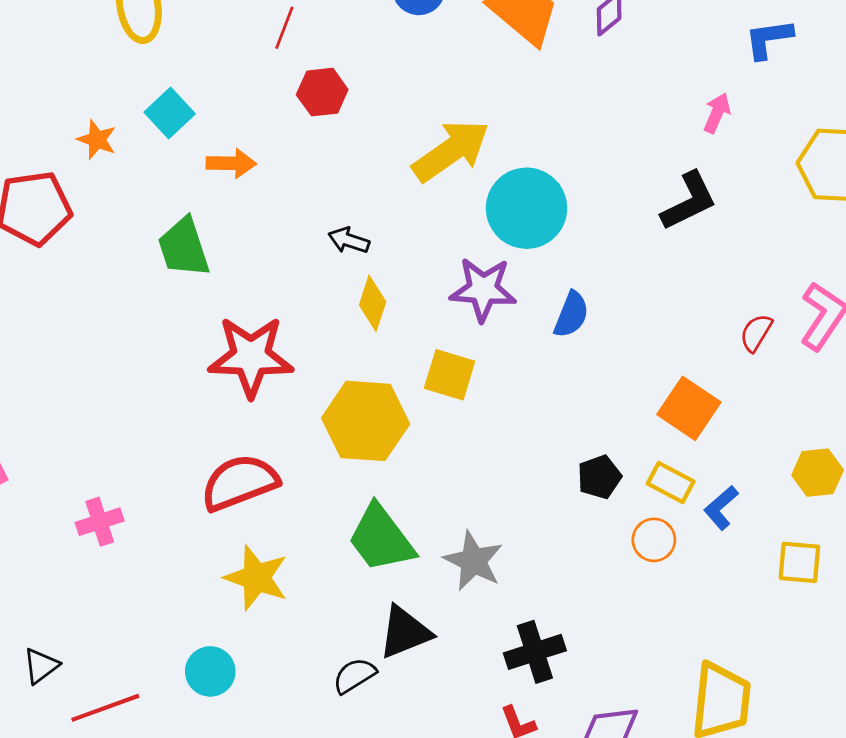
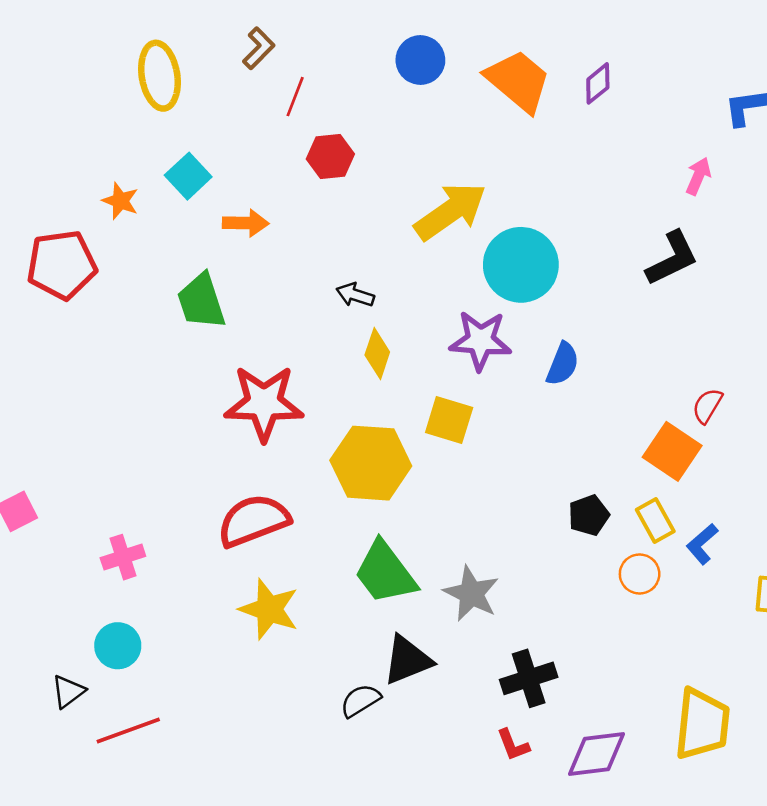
red semicircle: (756, 333) -> (707, 406), moved
yellow rectangle: (671, 482) -> (655, 520), turned 33
cyan circle: (210, 671) -> (118, 646), moved

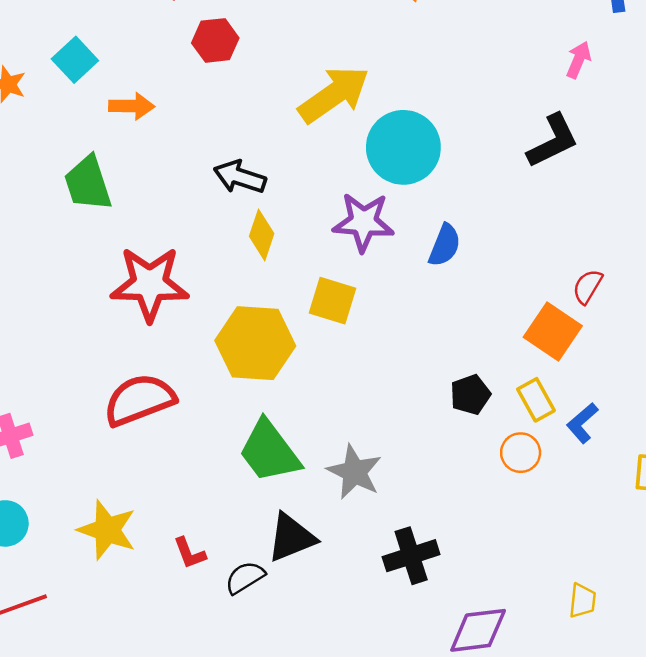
black arrow: (355, 295) -> (240, 177), size x1.4
yellow star: (269, 609) -> (107, 530), moved
yellow trapezoid: (702, 724) -> (582, 601), size x0.5
red L-shape: (513, 745) -> (190, 553), moved

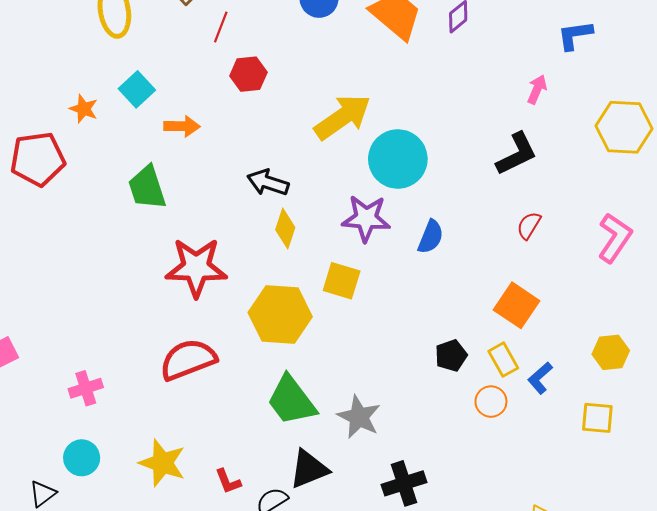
red semicircle: (588, 286) -> (529, 226), moved

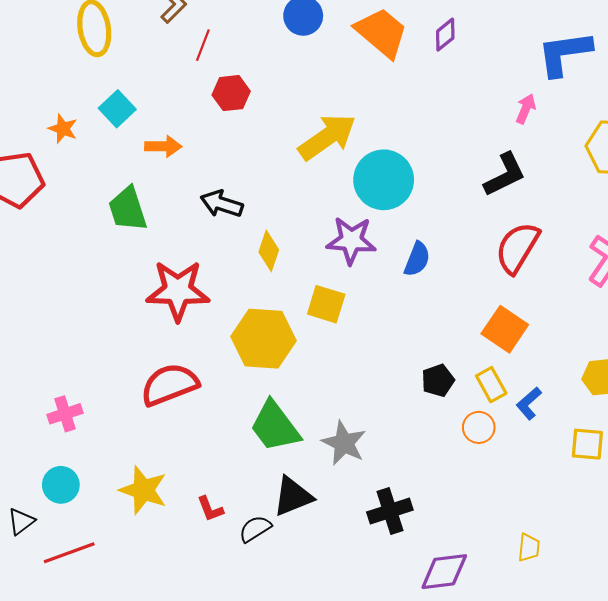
blue L-shape: (575, 35) -> (564, 53), size x1.5
black arrow: (268, 183) -> (222, 204), moved
red semicircle: (529, 226) -> (517, 248), size x1.8

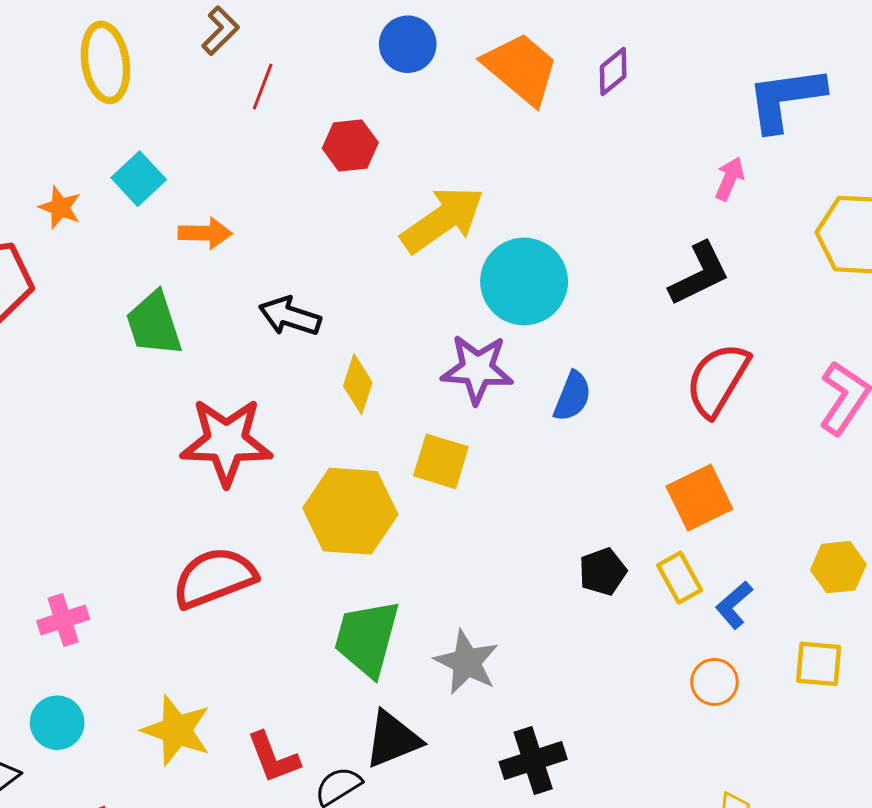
red hexagon: (231, 93) -> (350, 145), moved
orange square: (505, 329) -> (699, 498), turned 30
green trapezoid: (275, 426) -> (367, 638), turned 52
orange circle: (479, 427) -> (714, 682), moved
red L-shape: (210, 509) -> (273, 757), size x1.4

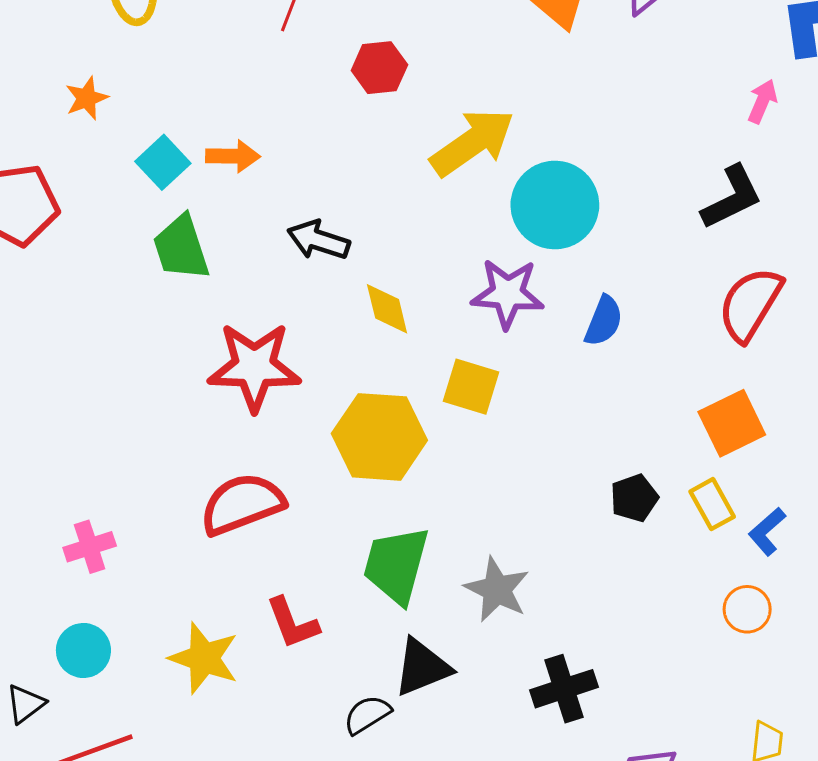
cyan square: (139, 179) -> (163, 162), moved
orange star: (60, 207) -> (86, 98), moved, turned 30
yellow diamond: (358, 384) -> (387, 309), turned -32
red L-shape: (273, 757) -> (292, 623), moved

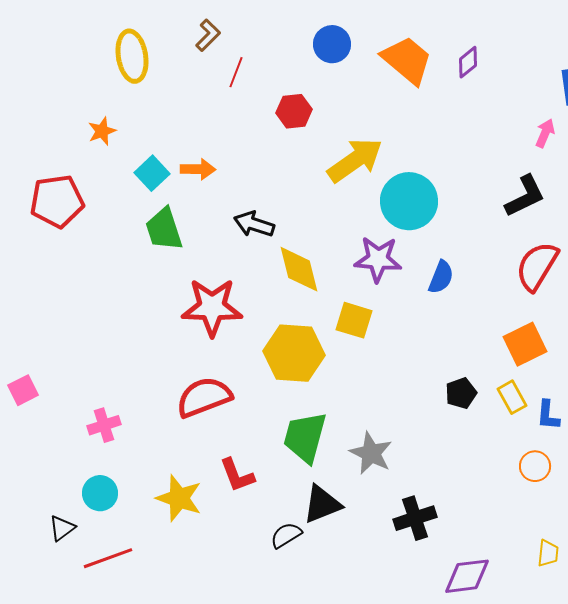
yellow diamond: (387, 309) -> (299, 269), size x1.4
blue L-shape: (767, 531) -> (548, 415), turned -44

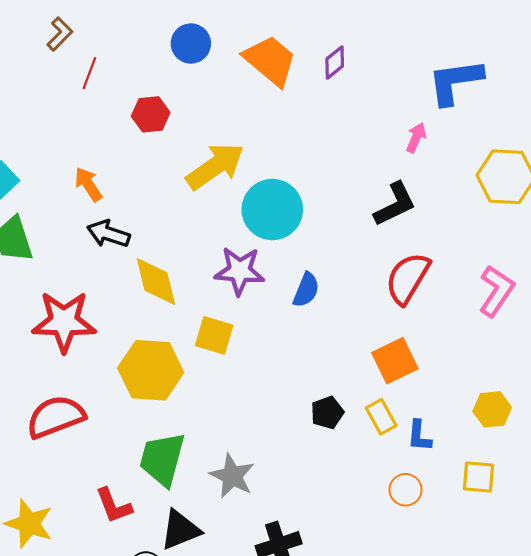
orange arrow: (198, 169) -> (88, 184), moved, turned -124
red L-shape: (237, 475) -> (114, 506), moved

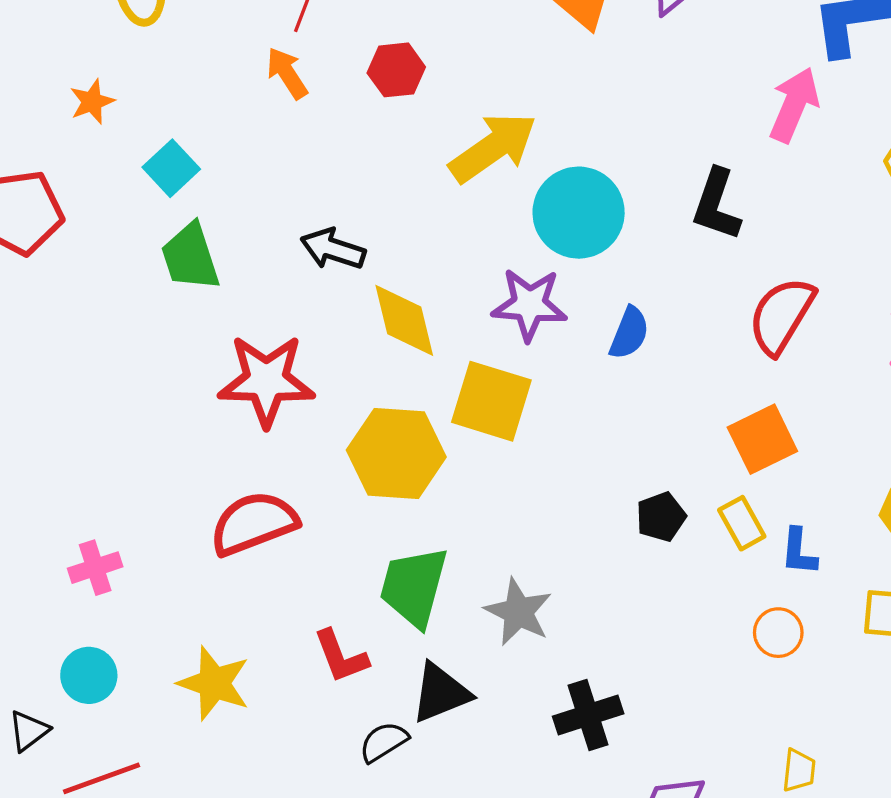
pink arrow: (416, 138) -> (794, 105), size x1.6
orange arrow: (88, 184) -> (287, 73), moved
black L-shape: (395, 204) -> (716, 205), moved, turned 135
yellow square: (214, 335) -> (491, 401), size x1.4

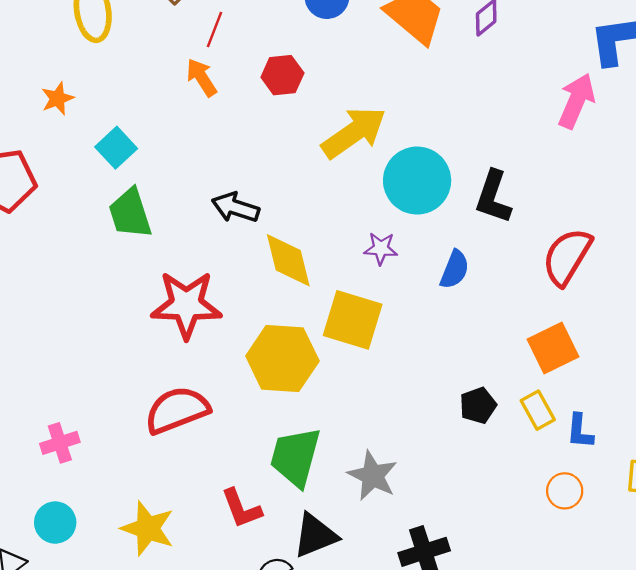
black L-shape: (716, 205) -> (493, 197), moved
purple star: (529, 304) -> (381, 248), size x0.6

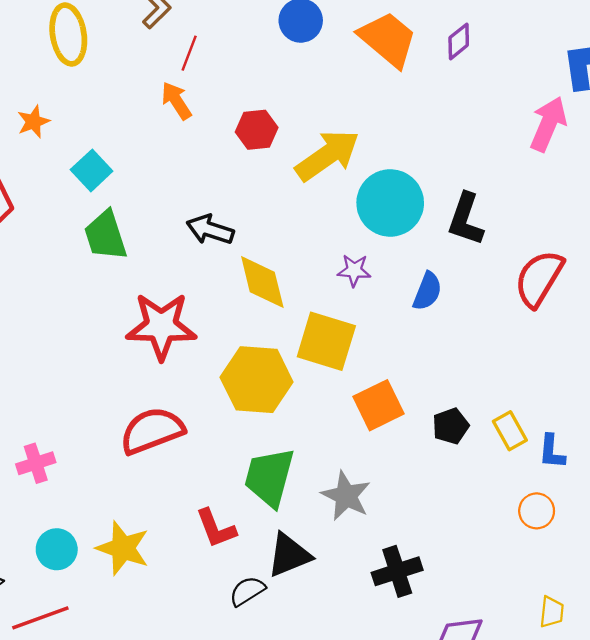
red hexagon: (282, 75) -> (257, 130), moved
orange square: (553, 348) -> (379, 405), moved
cyan circle: (55, 523) -> (57, 549), moved

